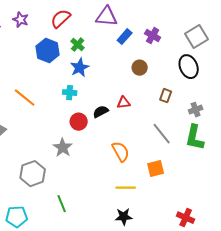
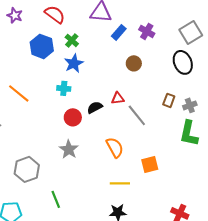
red semicircle: (61, 19) -> (55, 14), turned 80
brown rectangle: (166, 96) -> (169, 100), moved
gray line: (162, 134) -> (137, 115), moved
gray star: (63, 148) -> (69, 149), moved

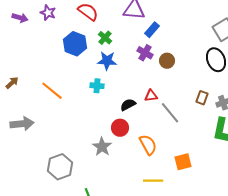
purple cross: (147, 31) -> (145, 53), moved
blue star: (74, 63) -> (107, 61), turned 30
red circle: (73, 117) -> (120, 128), moved

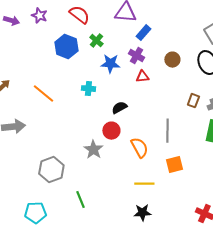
blue star: (107, 61) -> (110, 64), moved
brown circle: (167, 61) -> (172, 60), moved
red triangle: (151, 96) -> (142, 77), moved
gray line: (170, 113) -> (167, 131), moved, turned 40

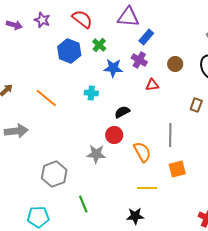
red triangle: (142, 77) -> (152, 85), moved
gray star: (93, 150) -> (96, 154), turned -30
black star: (142, 213) -> (135, 216), moved

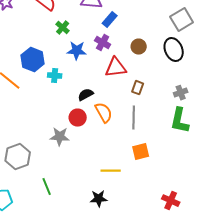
blue hexagon: (69, 51) -> (33, 60), moved
red triangle: (152, 85) -> (116, 68), size x1.6
brown rectangle: (196, 105) -> (138, 88), moved
orange semicircle: (142, 152) -> (104, 113), moved

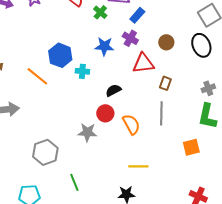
green cross: (63, 28) -> (100, 12), moved
orange semicircle: (104, 113) -> (131, 124), moved
orange square: (141, 152) -> (191, 147), moved

